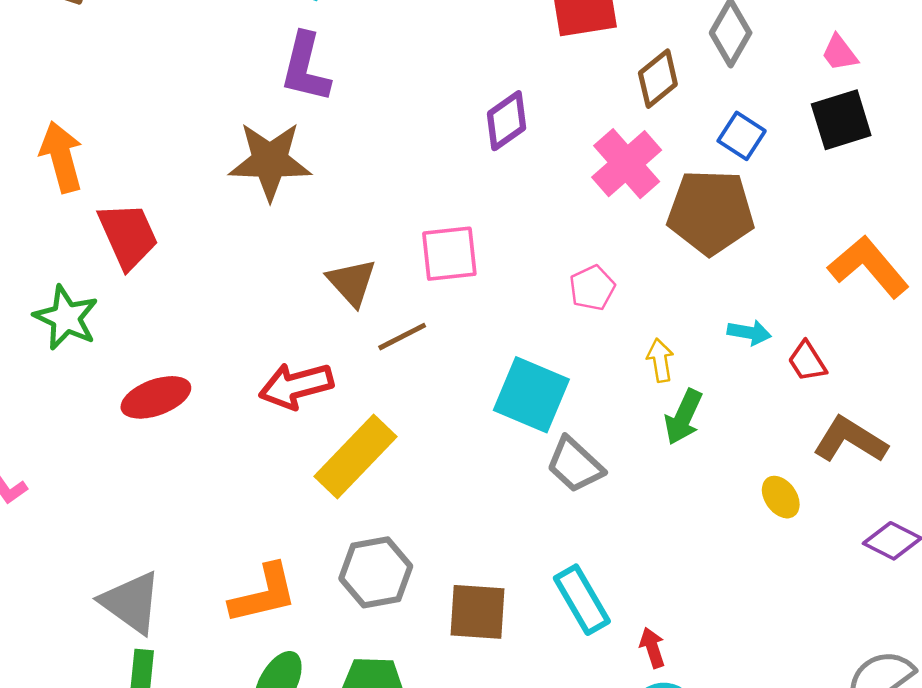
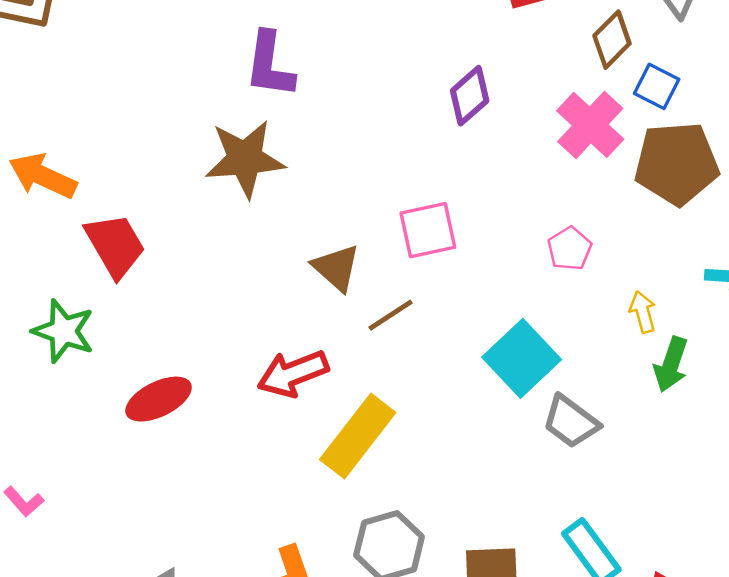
blue square: (742, 136) -> (657, 86), moved
orange arrow: (61, 157) -> (43, 176), turned -44
cyan square: (531, 395) -> (522, 358), turned 30

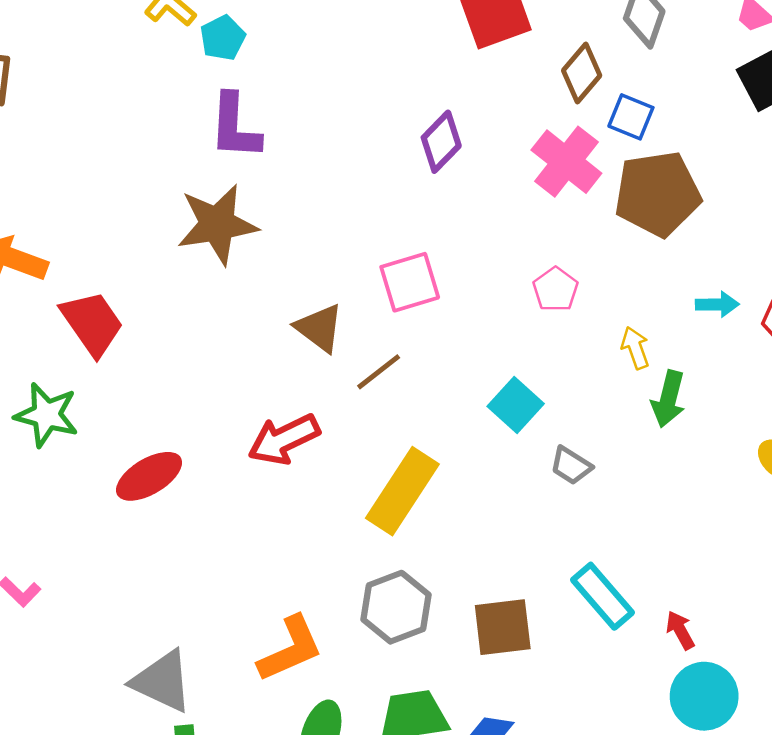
cyan square: (522, 358) -> (516, 405), size x0.7
gray trapezoid: (571, 422) -> (571, 466), size x0.7
yellow rectangle: (358, 436) -> (402, 491), moved

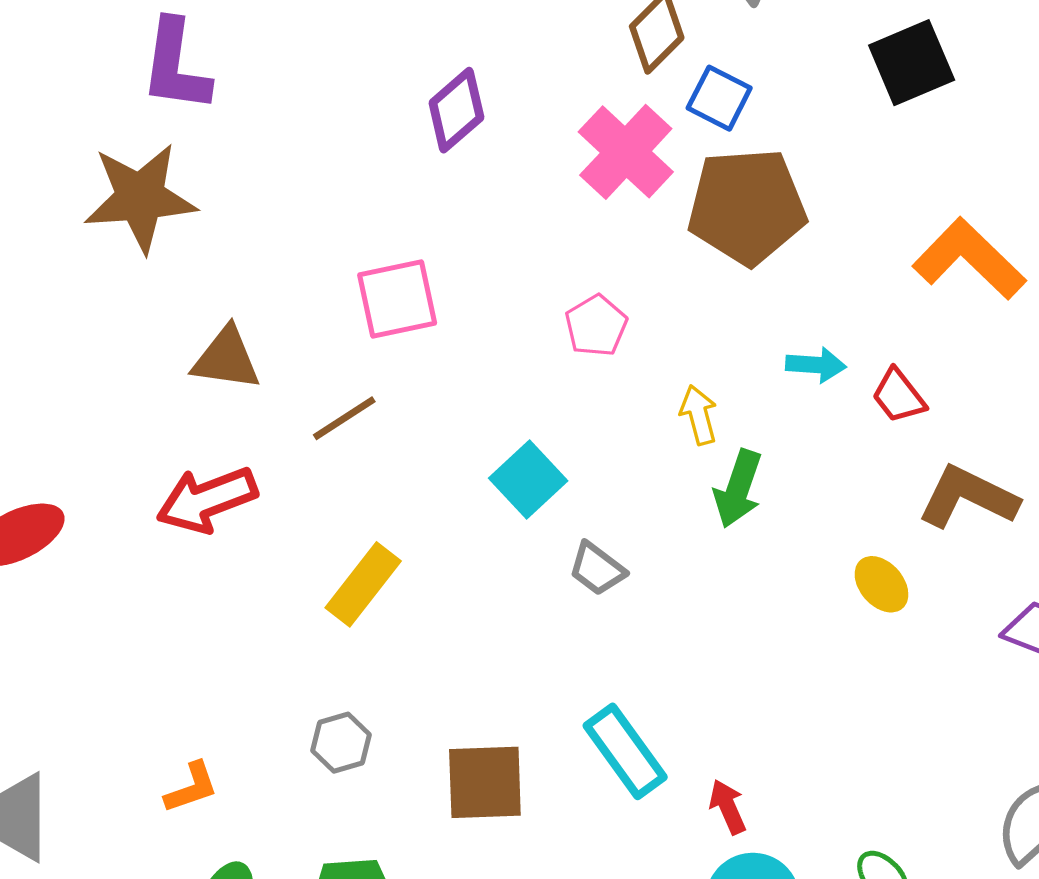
brown triangle: (319, 328) -> (226, 359), moved, turned -34
yellow rectangle: (402, 491) -> (363, 584), size x0.7
gray hexagon: (396, 607) -> (341, 743), size x0.6
orange L-shape: (290, 649) -> (191, 788), size x0.6

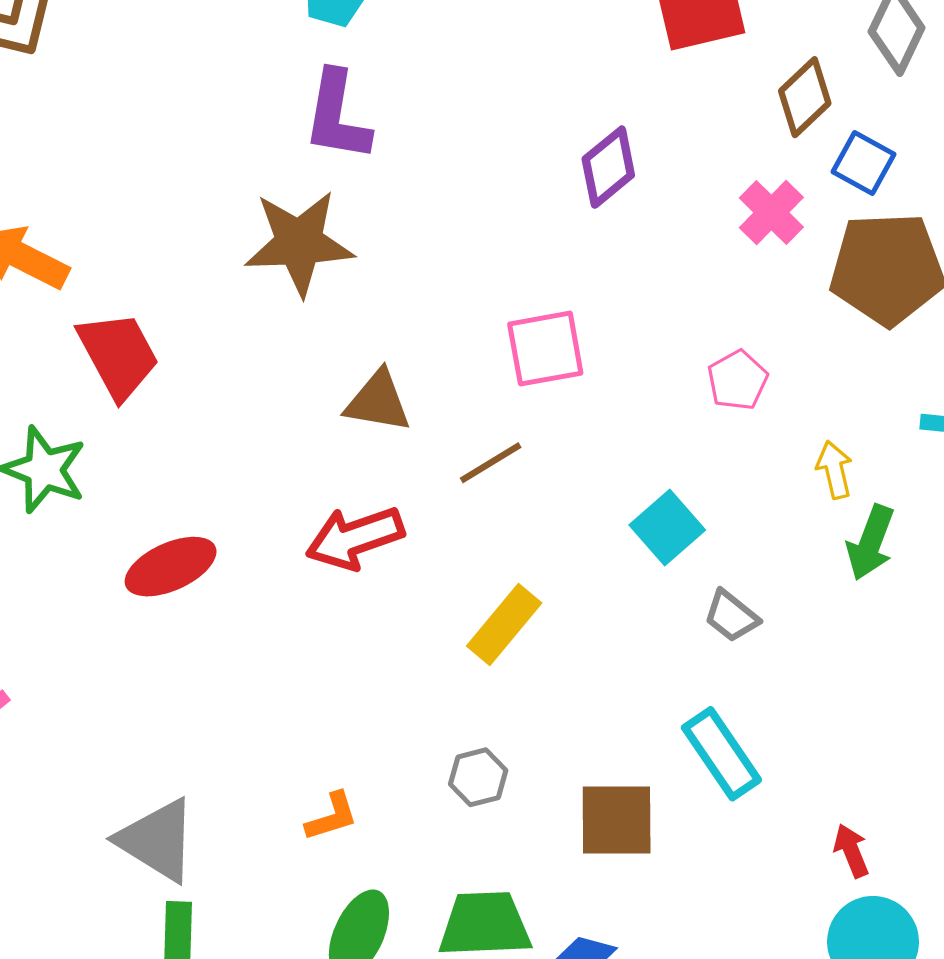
pink cross: (626, 152) -> (771, 213), size x0.7
cyan rectangle: (625, 751) -> (721, 754), moved

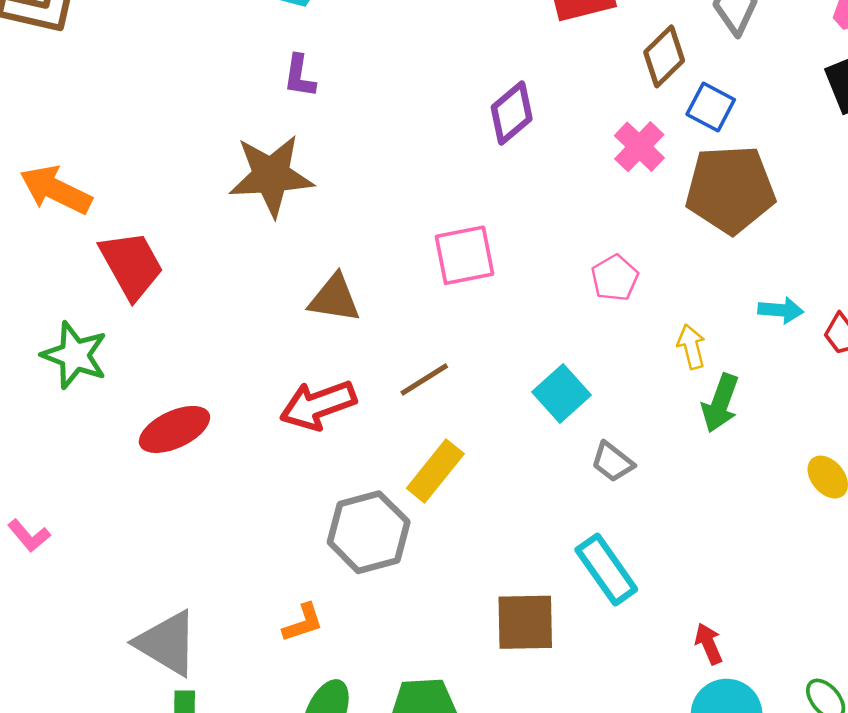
purple L-shape: (337, 116) -> (299, 76), size x0.6
brown line: (491, 463) -> (424, 379), moved
gray hexagon: (478, 777) -> (369, 532), moved, size x1.8

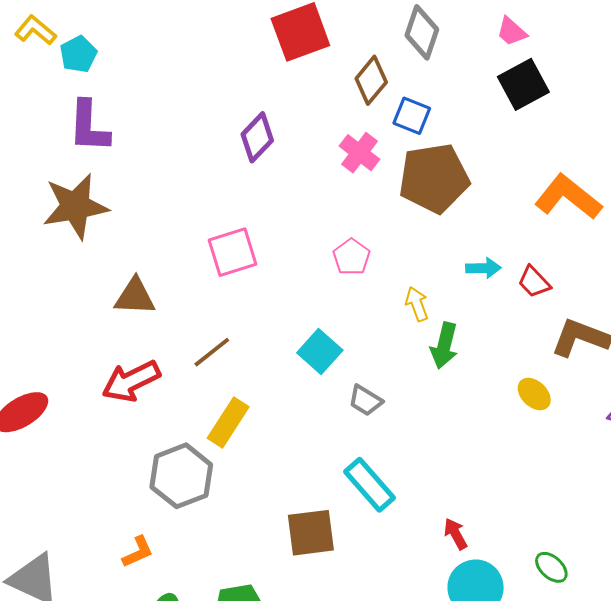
purple L-shape: (299, 76) -> (89, 126), size x1.6

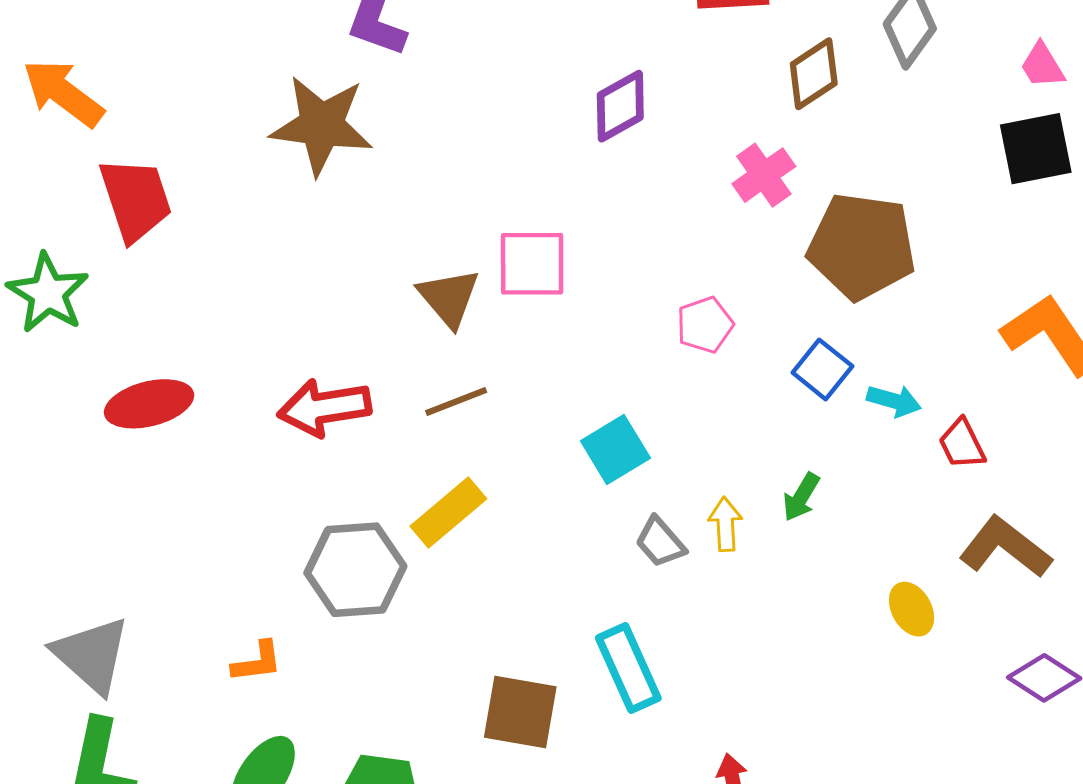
blue square: (412, 116) -> (822, 369), moved
brown triangle: (135, 297) -> (449, 298), moved, turned 30
yellow arrow: (417, 304) -> (725, 524), moved
green arrow: (444, 345) -> (801, 497), size x0.7

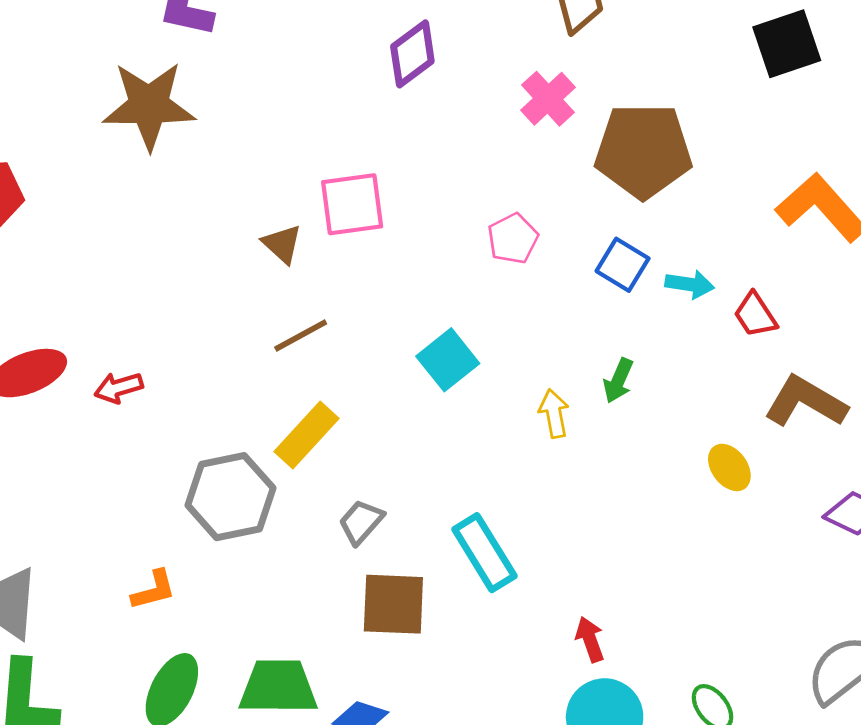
brown triangle: (449, 298) -> (282, 244), size x0.7
red arrow: (324, 408) -> (119, 388), moved, size x0.6
gray trapezoid: (660, 542) -> (361, 522), moved, turned 90

